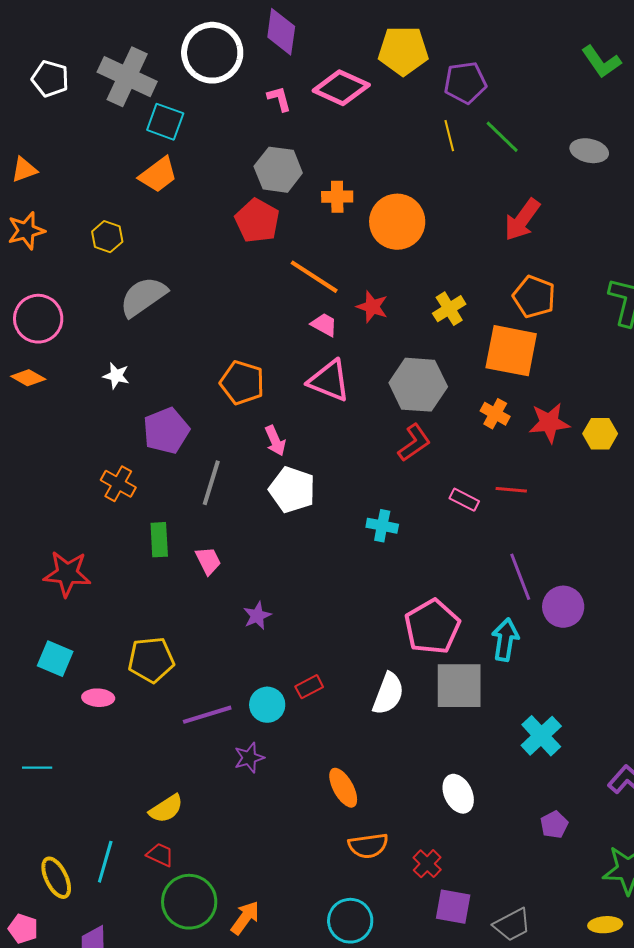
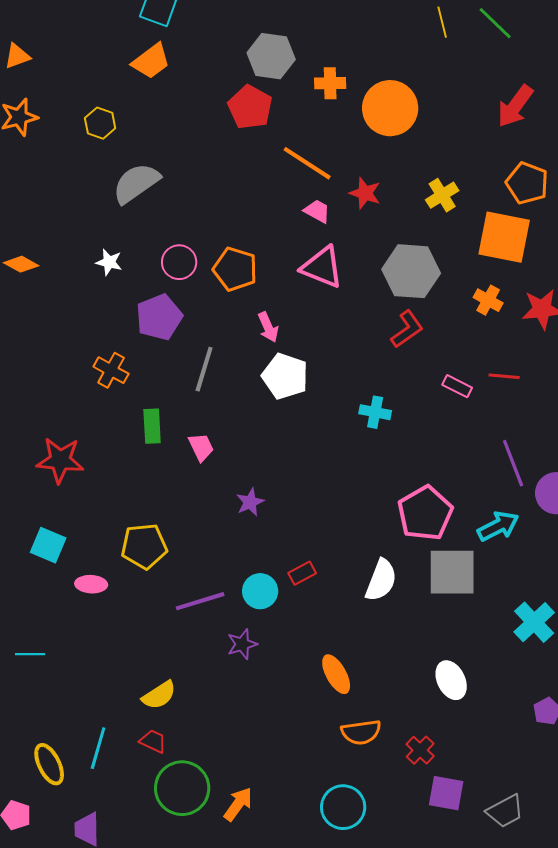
pink circle: (38, 319) -> (179, 262), moved, size x0.7
cyan arrow: (505, 640) -> (498, 526), turned 54

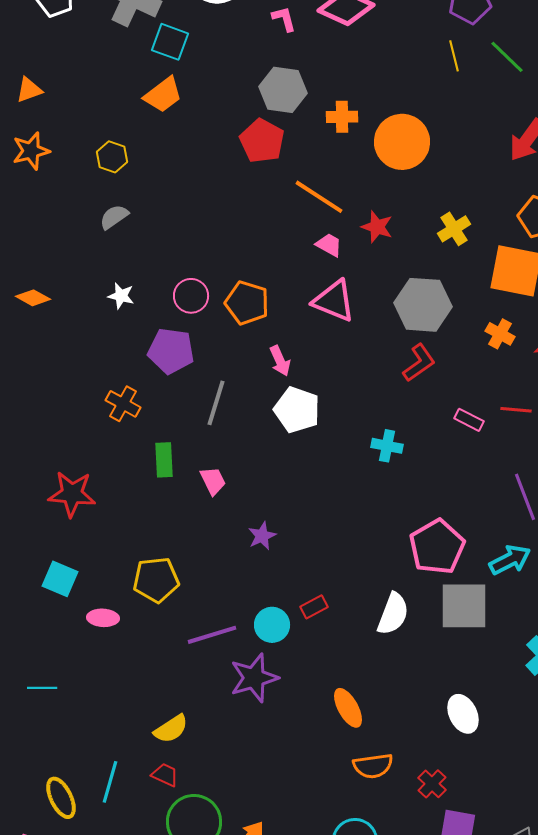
gray semicircle: (136, 183) -> (114, 217), moved, size x0.6
purple pentagon: (159, 317) -> (171, 351), turned 30
purple star: (242, 644) -> (254, 678), size x1.6

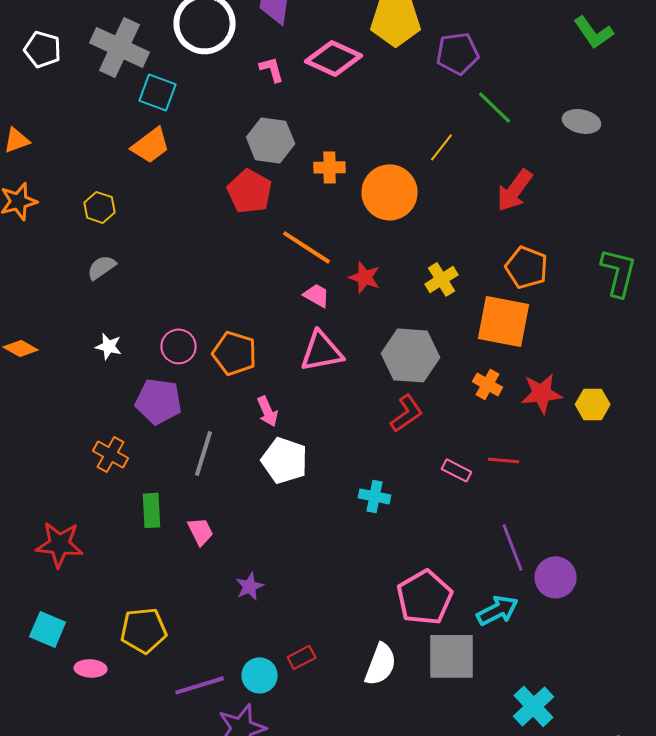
yellow line: (454, 56) -> (442, 147), moved, turned 52
pink triangle: (334, 301) -> (322, 351), turned -33

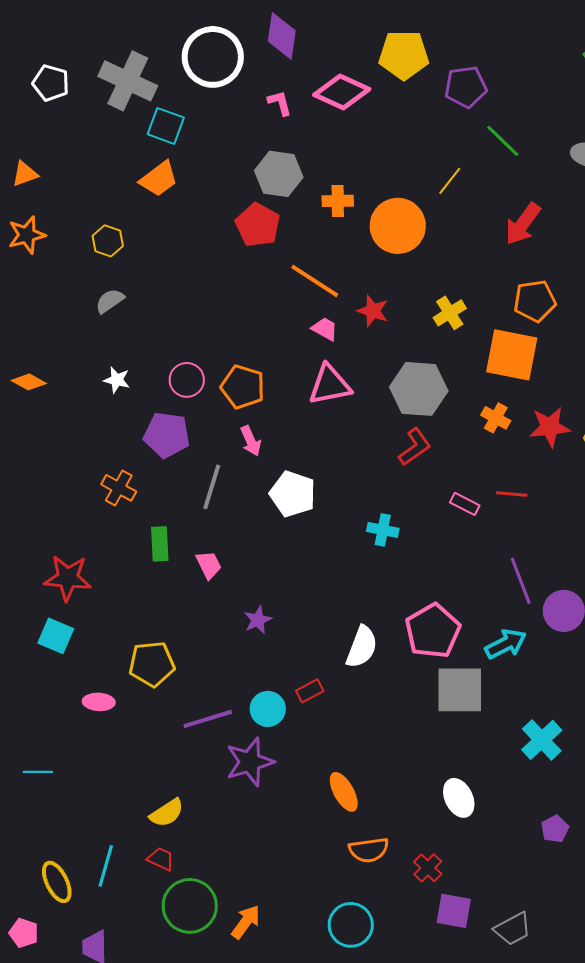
orange pentagon: (527, 267) -> (535, 301), turned -30
pink arrow: (268, 411) -> (251, 441), moved
cyan square: (48, 629) -> (56, 636), moved
white semicircle: (381, 664) -> (362, 647), moved

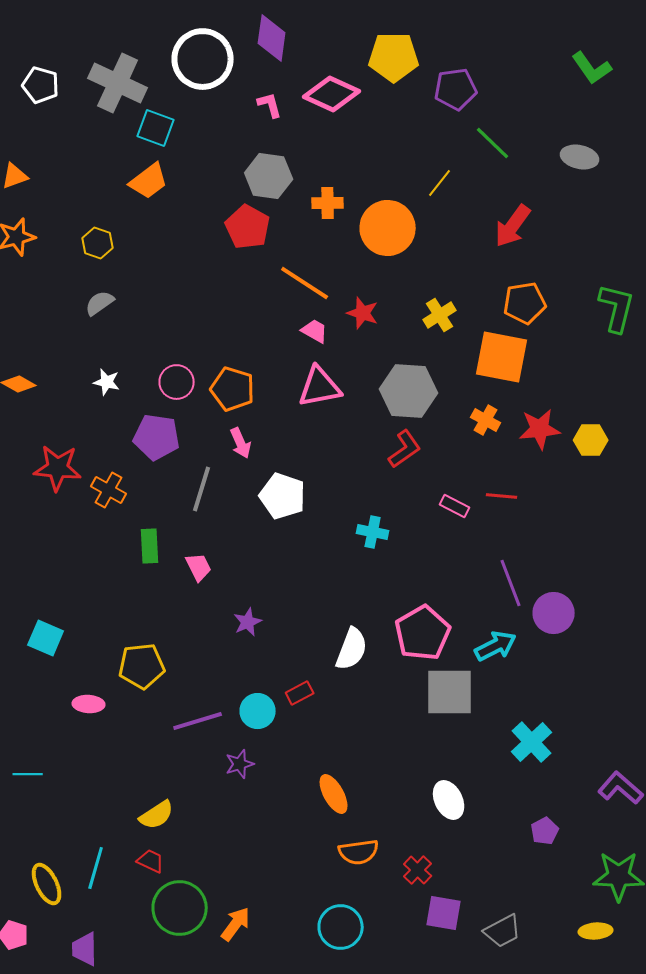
red star: (68, 578) -> (58, 468), moved
purple star: (250, 762) -> (240, 764), size x0.6

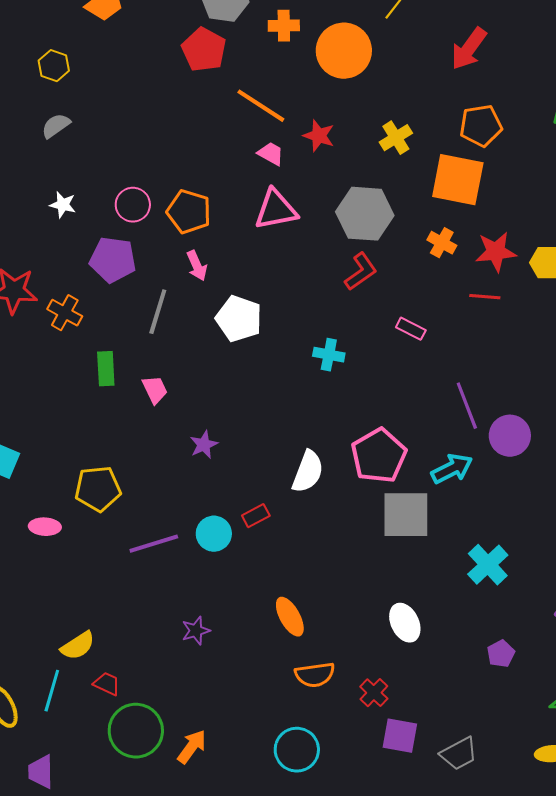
red line: (502, 496) -> (485, 297), moved
purple star: (240, 764) -> (196, 631), moved
yellow semicircle: (157, 815) -> (78, 646), moved

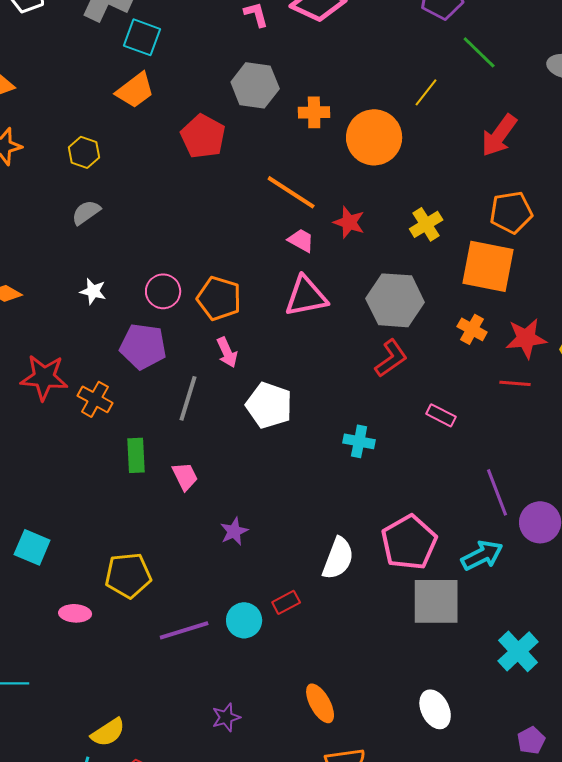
red pentagon: (204, 50) -> (203, 136), moved

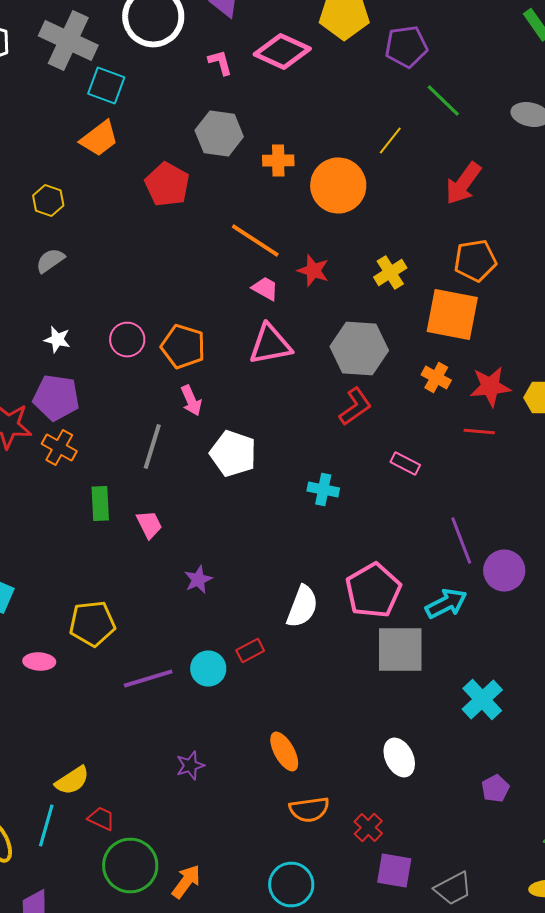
purple pentagon: (143, 346) -> (56, 398), moved

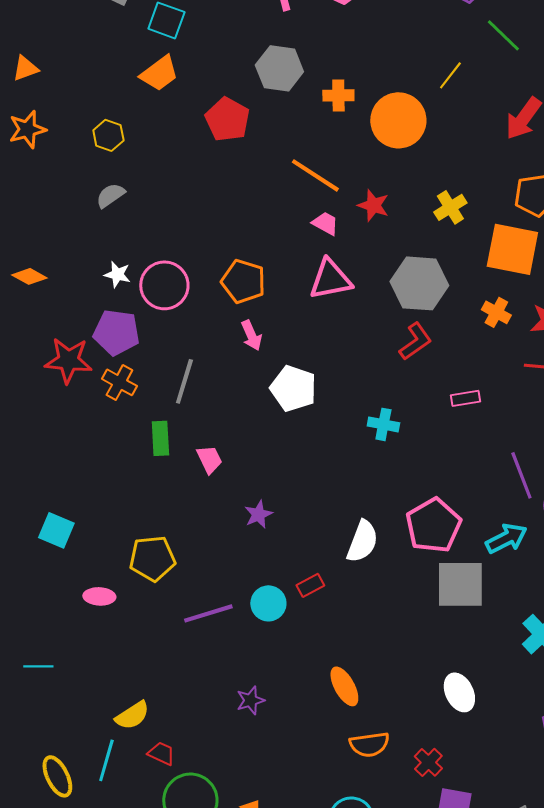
pink circle: (127, 340) -> (164, 285), moved, size x1.4
gray line: (152, 446) -> (184, 381), moved
pink rectangle: (405, 464) -> (465, 398), turned -36

